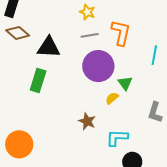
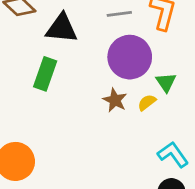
brown star: (87, 121) -> (115, 100), moved
cyan L-shape: (117, 138) -> (173, 154), moved, turned 50

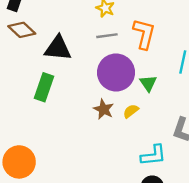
green triangle: (166, 82) -> (148, 83), moved
cyan L-shape: (173, 154) -> (153, 155), turned 120

